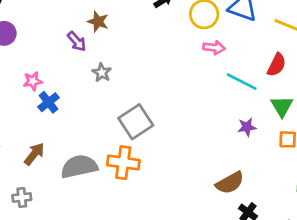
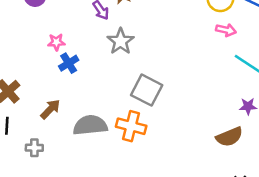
gray star: (102, 73) -> (121, 41), size x1.5
gray square: (136, 122) -> (147, 90), turned -36
brown semicircle: (230, 183) -> (229, 137), moved

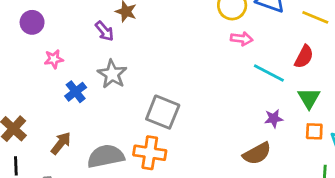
gray star: (121, 41) -> (112, 74), moved
pink star: (56, 42) -> (54, 59), moved

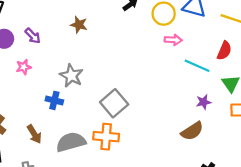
purple arrow: (104, 31) -> (33, 36), moved
blue cross: (76, 92) -> (54, 100), moved, turned -35
gray square: (163, 112) -> (114, 103), turned 32
brown arrow: (61, 143) -> (34, 134), turned 114

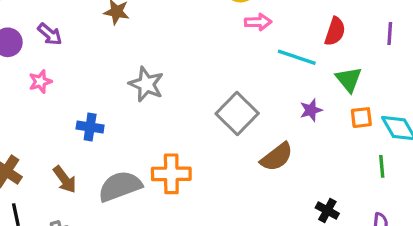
gray star: (71, 76) -> (146, 84), moved
gray square: (114, 103) -> (237, 114), moved
brown semicircle: (192, 131) -> (277, 157), moved

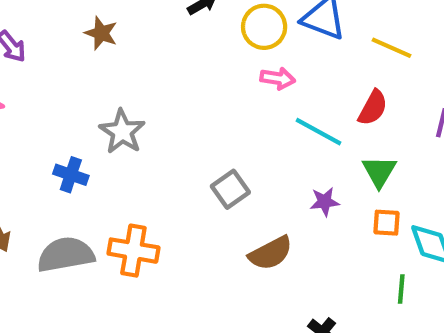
gray square: (237, 114) -> (230, 189), size x0.7
blue cross: (90, 127) -> (71, 175), moved

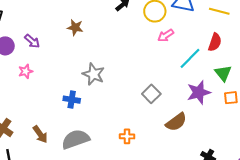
pink arrow: (278, 78) -> (166, 35), turned 147
cyan line: (318, 132) -> (190, 58), turned -65
purple star: (325, 202) -> (199, 92), size x1.6
orange cross: (133, 251) -> (127, 136), moved, size x0.6

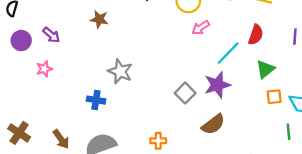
green triangle: (223, 73) -> (265, 69), turned 30
purple star: (199, 92) -> (217, 85), moved

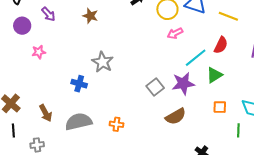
purple arrow: (51, 35) -> (48, 14), moved
green triangle: (265, 69) -> (214, 75), moved
orange square: (274, 97) -> (220, 107), moved
orange cross: (158, 141) -> (116, 124), moved

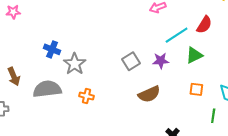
gray star: (103, 62) -> (75, 64), moved
purple star: (183, 83) -> (161, 61), size x0.7

